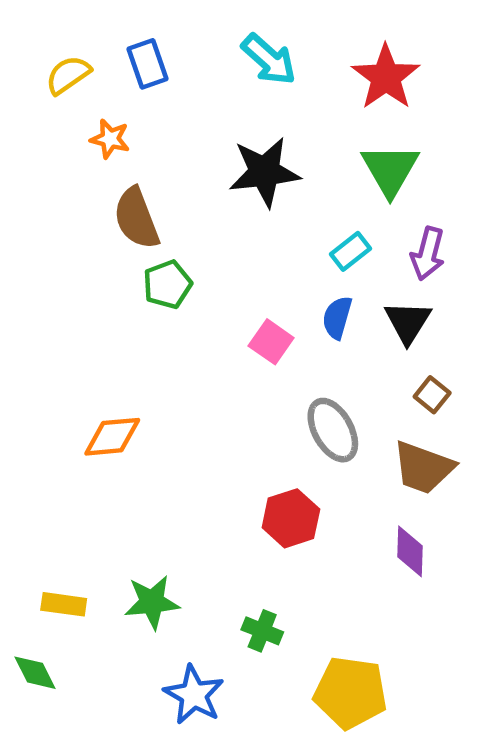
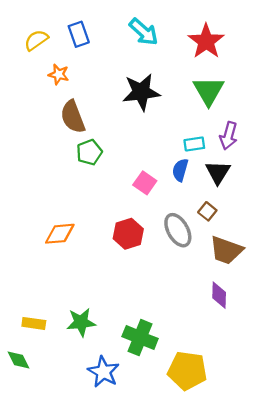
cyan rectangle: (350, 251) -> (194, 144), moved, turned 30
brown square: (432, 395) -> (207, 211), moved
red hexagon: (291, 518) -> (128, 234), moved
green cross: (262, 631) -> (140, 338), size x1.6

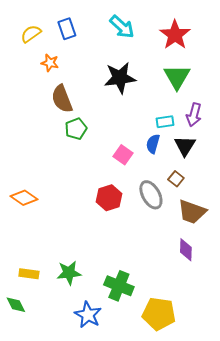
orange diamond: (60, 234) -> (24, 198), moved, turned 40

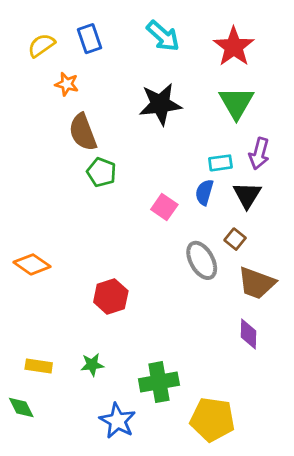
green pentagon: (76, 129) -> (101, 172), turned -30
red hexagon: (109, 198) -> (111, 297), moved
green star: (69, 273) -> (92, 365), size x0.7
green cross: (119, 286) -> (159, 382), turned -32

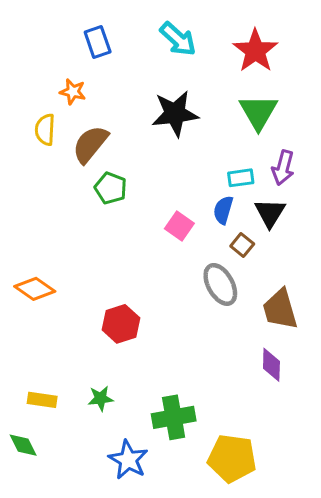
yellow semicircle: (41, 45) -> (45, 130), moved, turned -52
brown semicircle: (83, 132) -> (90, 144), turned 60
brown square: (235, 239) -> (242, 245), moved
brown trapezoid: (256, 283) -> (280, 309), turned 54

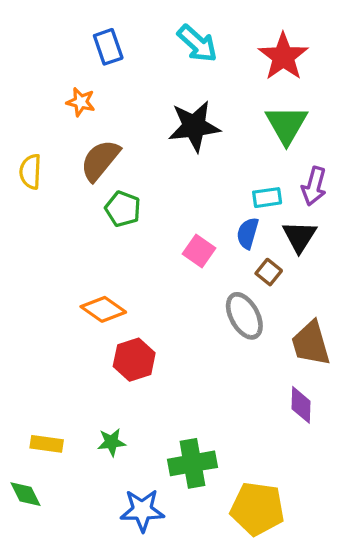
yellow semicircle: (45, 130) -> (30, 172), moved
orange diamond: (35, 289) -> (103, 309), moved
blue star: (128, 460) -> (142, 510), turned -30

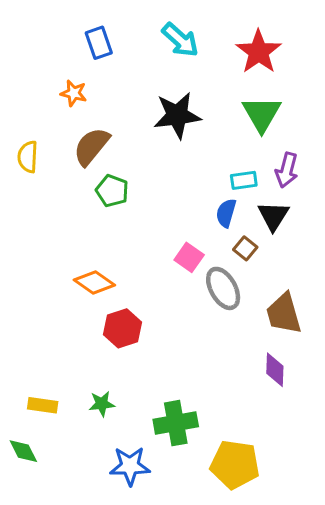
pink square: (199, 251) -> (189, 257), moved

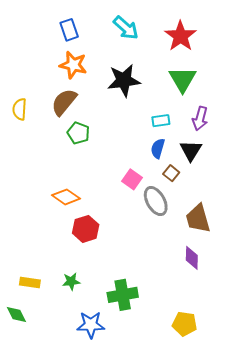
orange star: (74, 93) -> (73, 65), moved, size x1.5
cyan rectangle: (244, 180) -> (161, 121), moved
yellow pentagon: (235, 464) -> (185, 324), moved, size x0.7

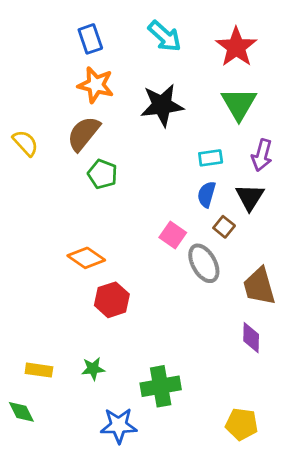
yellow semicircle: (20, 109) -> (25, 143), turned 135

